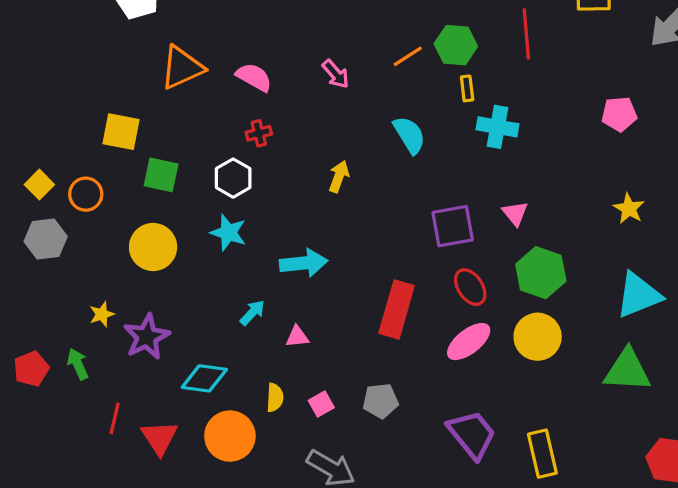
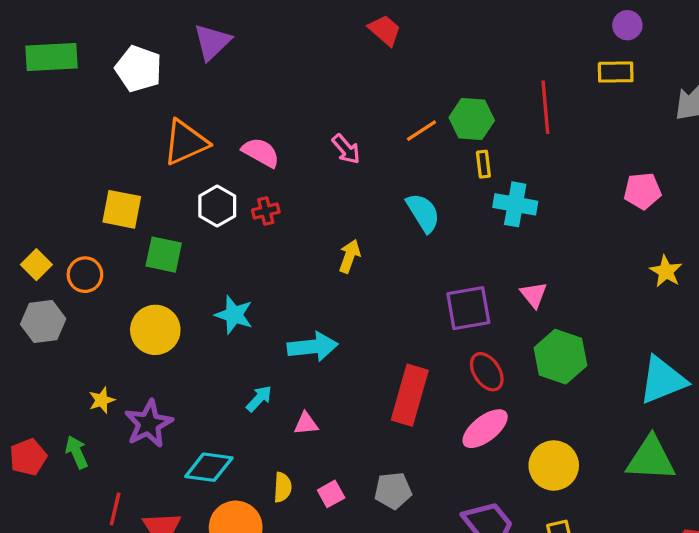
white hexagon: (233, 178) -> (217, 206), moved
yellow star: (629, 209) -> (666, 271), moved
yellow circle: (538, 337) -> (554, 465), moved

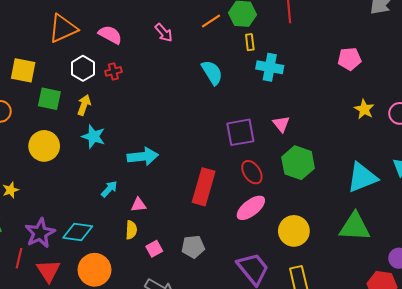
yellow arrow: (349, 256) -> (84, 105), moved
purple star: (149, 424) -> (40, 233), moved
yellow semicircle: (283, 487) -> (131, 230), moved

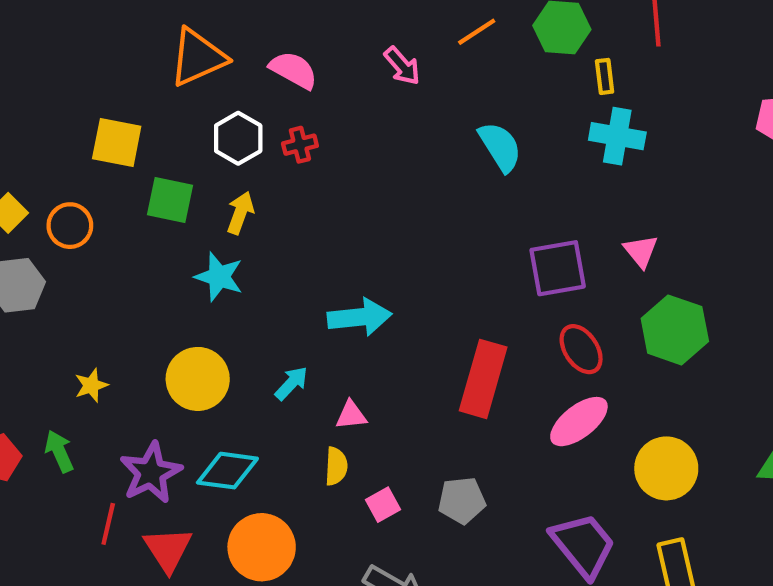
orange line: (211, 21) -> (477, 32), moved
yellow rectangle: (250, 42) -> (605, 76), moved
cyan star: (93, 137) -> (219, 277), moved
yellow circle: (44, 146) -> (198, 379), moved

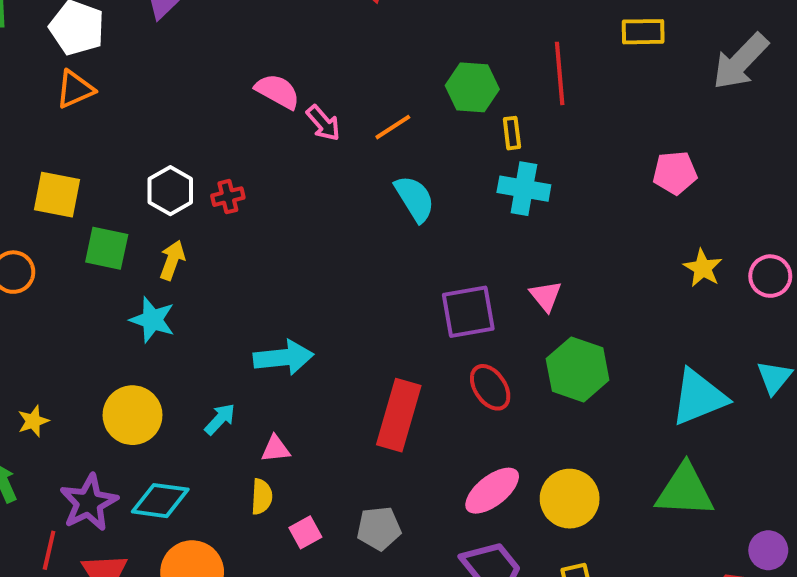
orange line: (477, 32) -> (393, 127), moved
orange triangle: (198, 57) -> (75, 89), moved, size x0.7
pink semicircle: (294, 70) -> (278, 91), moved
pink ellipse: (579, 422) -> (492, 491), moved

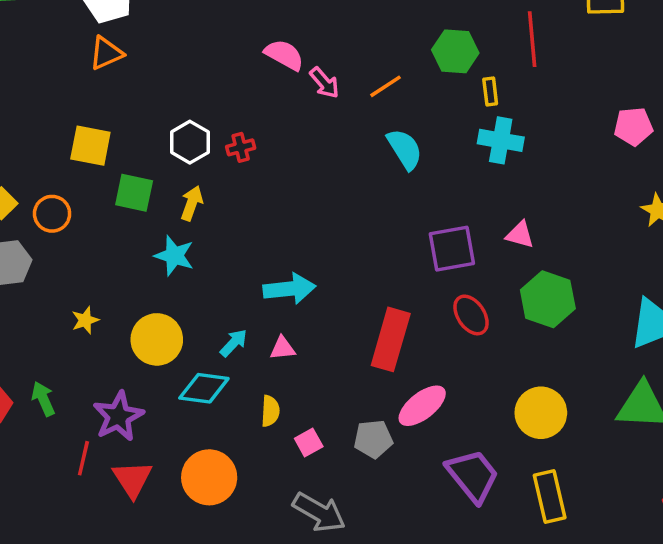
pink triangle: (546, 296) -> (520, 235), turned -36
yellow star: (33, 421) -> (85, 320), moved
pink triangle: (276, 449) -> (282, 348), moved
pink ellipse: (492, 491) -> (422, 406), moved
cyan diamond: (160, 501) -> (204, 388), moved

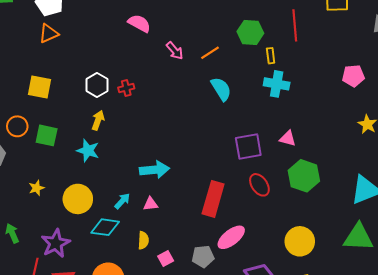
pink semicircle: (284, 55) -> (139, 23), moved
green square: (134, 193) -> (47, 135), moved

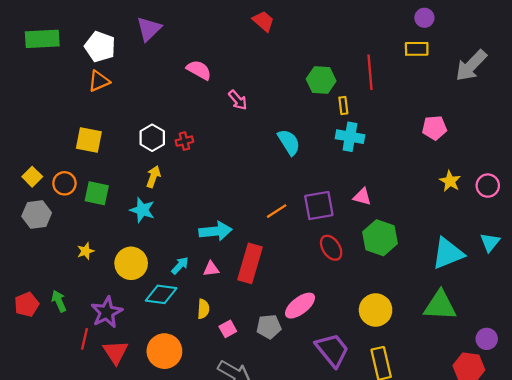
orange line: (210, 53) -> (277, 211), moved
red rectangle: (213, 199) -> (250, 263), moved

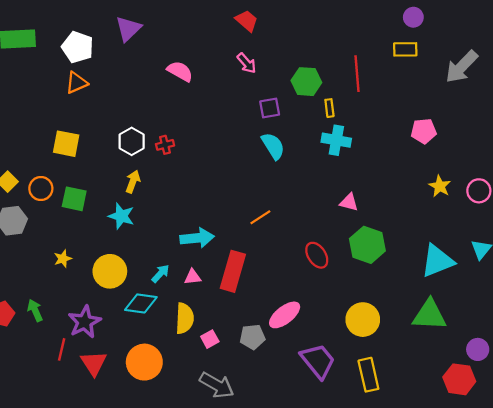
pink arrow: (238, 100) -> (247, 63), moved
purple square: (319, 206) -> (270, 108), moved, size x0.7
yellow semicircle: (203, 309) -> (185, 318), size x1.5

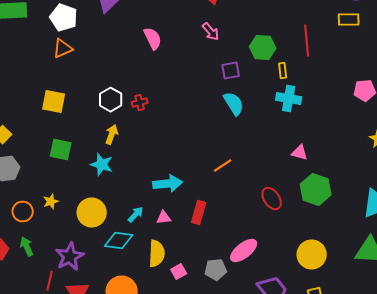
pink semicircle: (180, 71) -> (153, 38), turned 35
orange circle: (41, 189) -> (23, 212), moved
red rectangle: (233, 271) -> (199, 212), size x0.7

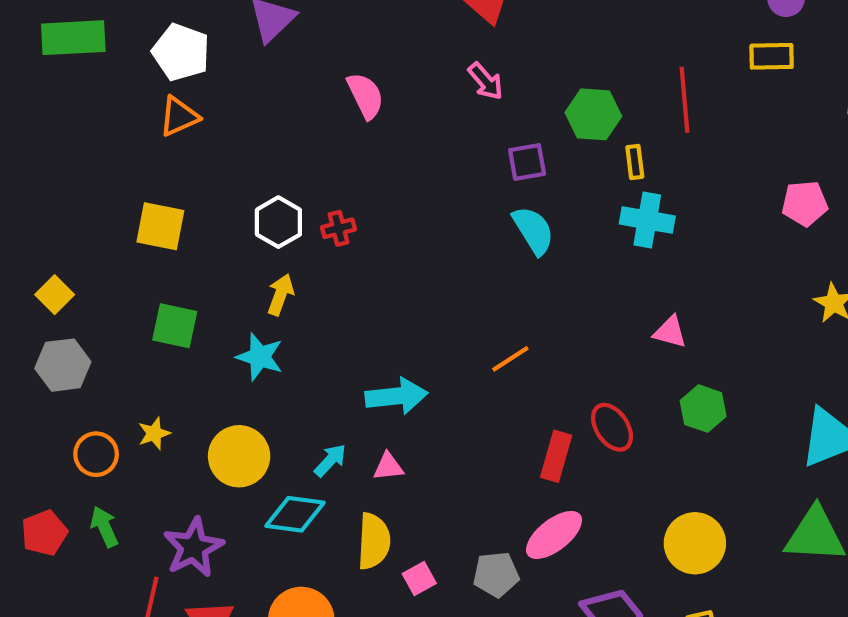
green hexagon: (316, 190) -> (703, 409), size x0.7
red rectangle: (199, 212) -> (556, 456), moved

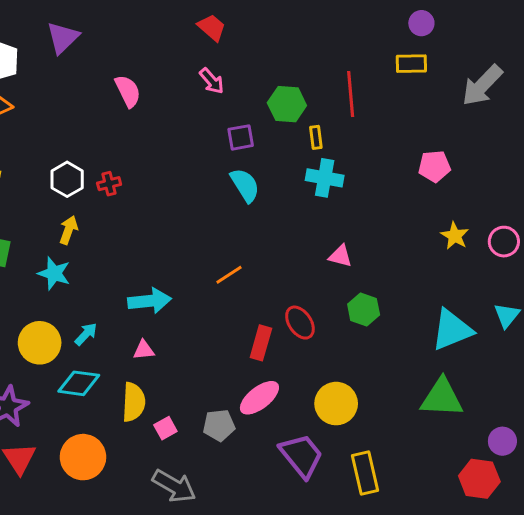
cyan arrow: (330, 460) -> (86, 334), moved
yellow circle: (695, 543) -> (336, 404), moved

